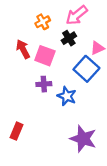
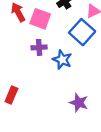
purple star: (83, 139) -> (79, 103), size x0.7

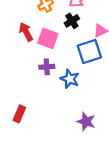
blue square: (82, 32) -> (89, 52), turned 30

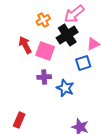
black cross: (72, 21) -> (67, 35), size x1.5
blue square: (89, 52) -> (83, 63), size x0.7

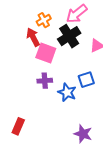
red arrow: (25, 45) -> (33, 37), moved
blue square: (83, 63) -> (86, 80), moved

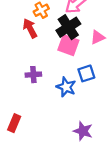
pink square: (46, 53) -> (68, 45), moved
purple cross: (45, 81) -> (33, 75), moved

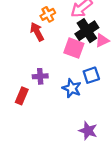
black cross: (68, 27) -> (87, 31), moved
red rectangle: (14, 123) -> (22, 96), moved

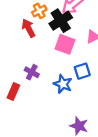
black cross: (87, 31) -> (61, 21), moved
purple cross: (40, 76) -> (32, 72), turned 32

